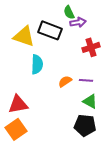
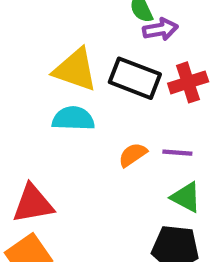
black rectangle: (50, 30) -> (135, 78), moved
yellow triangle: (24, 36) -> (75, 70), moved
cyan semicircle: (37, 64) -> (73, 119), turned -90

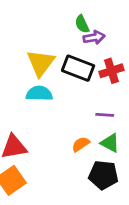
yellow triangle: (75, 70) -> (41, 63), turned 48
orange semicircle: (133, 155) -> (81, 144), moved

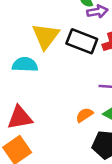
cyan semicircle: (39, 94) -> (25, 65), moved

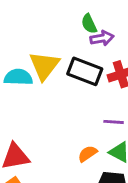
cyan semicircle: (25, 65) -> (18, 77), moved

